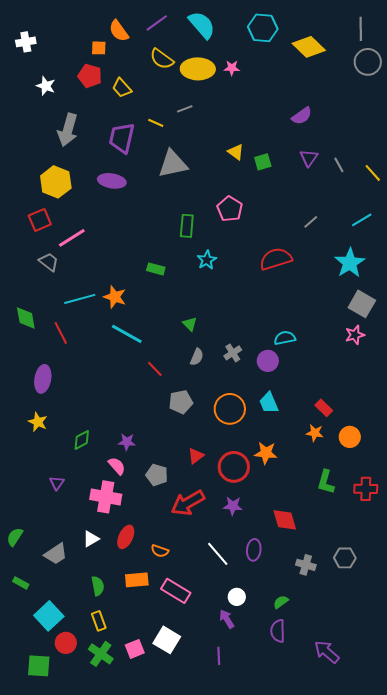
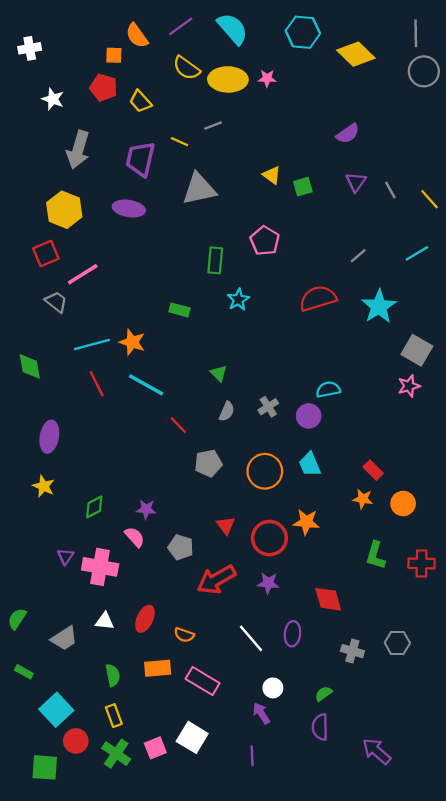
cyan star: (350, 263) -> (379, 306), moved
red line: (61, 333) -> (97, 384), moved
red triangle: (196, 456) -> (226, 525), turned -30
pink cross: (106, 497) -> (100, 567), moved
white triangle: (91, 539) -> (105, 621), turned 36

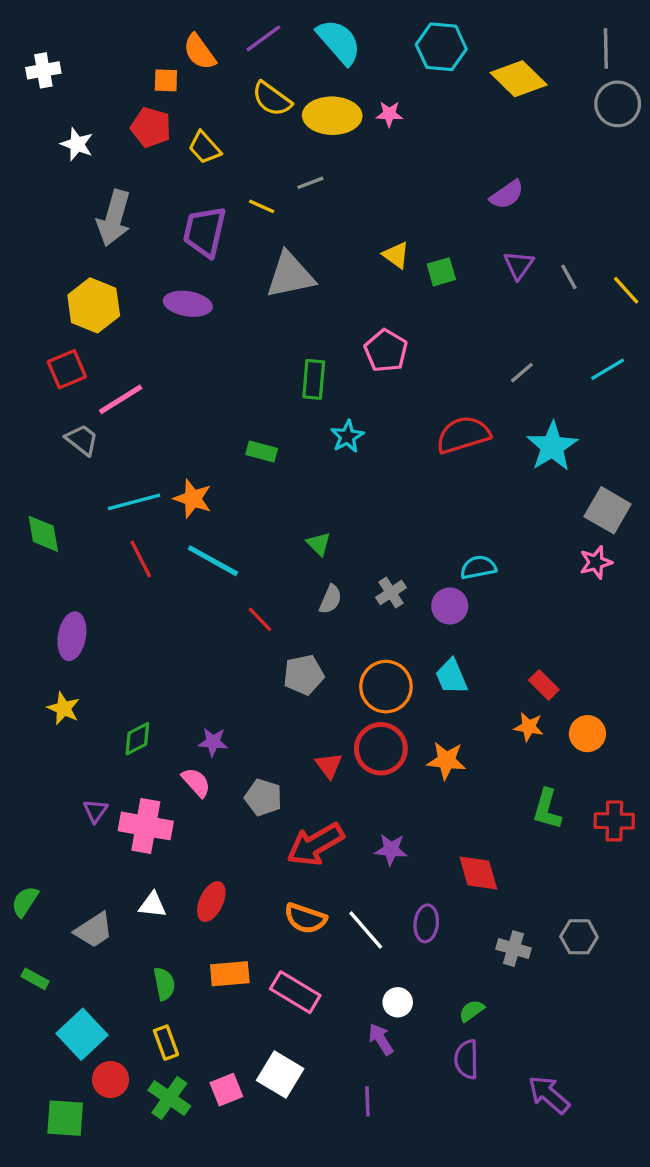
red circle: (269, 538) -> (381, 749), moved
orange semicircle: (184, 635) -> (305, 918), moved, size x1.4

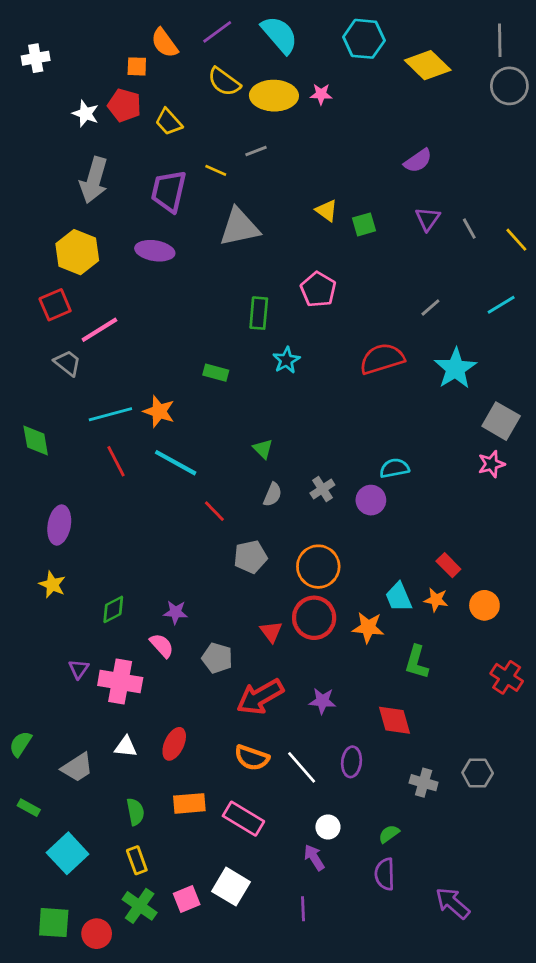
white star: (77, 144) -> (86, 114), moved
cyan trapezoid: (451, 677) -> (399, 597), moved
green L-shape: (547, 809) -> (417, 662), moved
red cross: (614, 821) -> (507, 677), turned 32
red circle: (111, 1080) -> (97, 934), moved

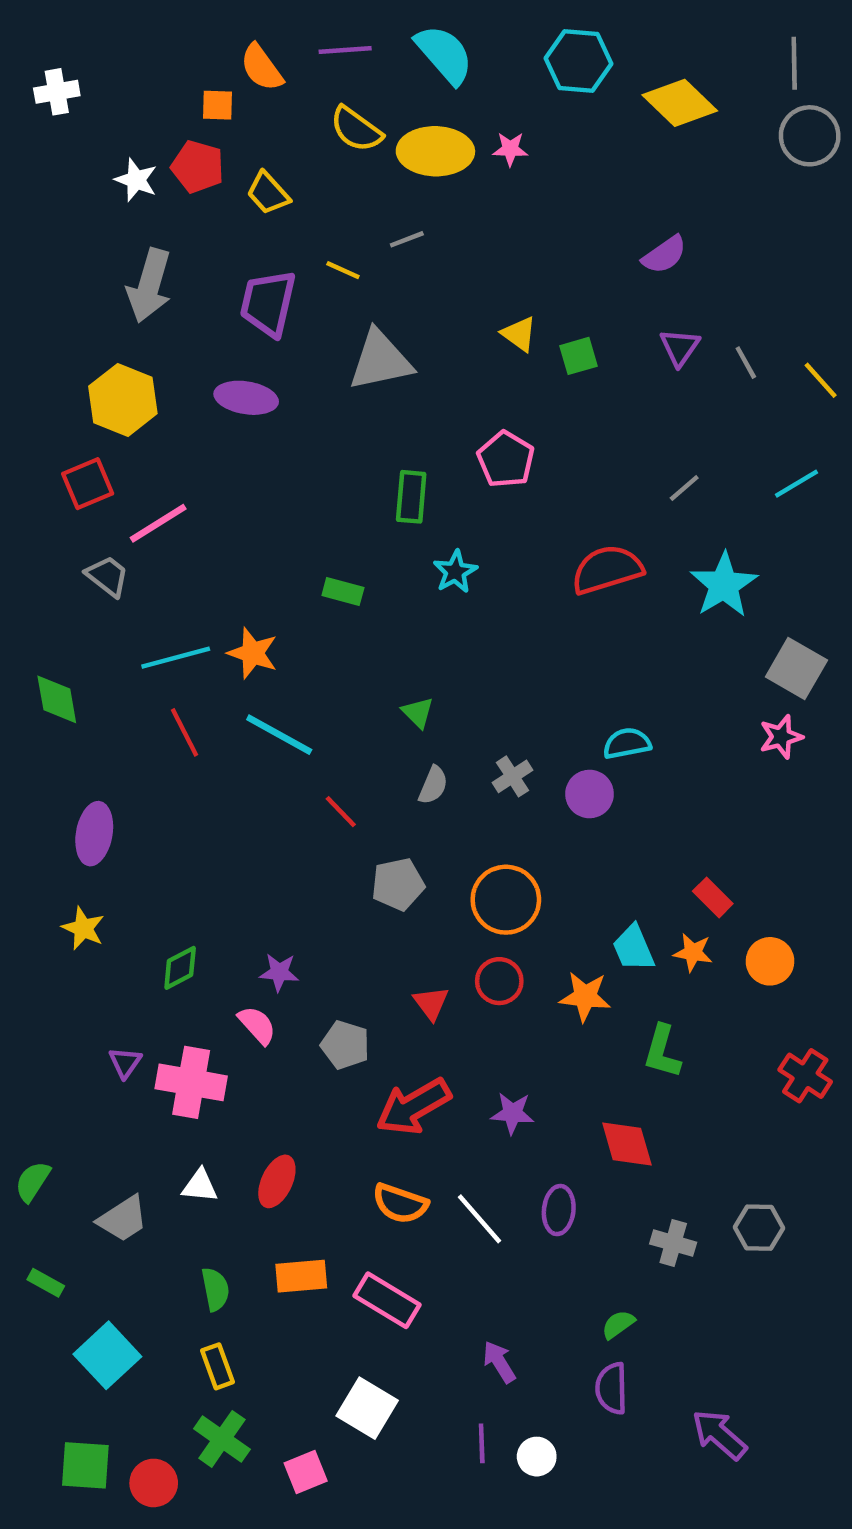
purple line: (217, 32) -> (345, 50), turned 32
red circle: (314, 618) -> (499, 981), size x0.7
white circle: (328, 827) -> (537, 1457), moved
pink square: (187, 899) -> (306, 1472), moved

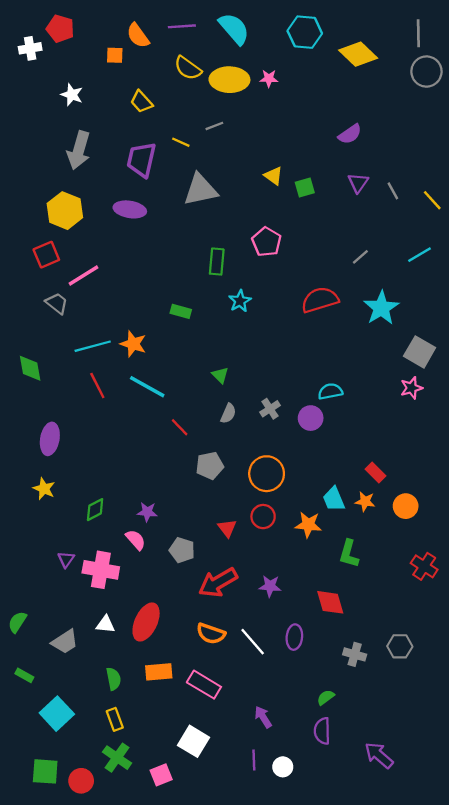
red pentagon: (198, 167) -> (60, 29), moved
red ellipse: (277, 1181) -> (146, 622), size x1.4

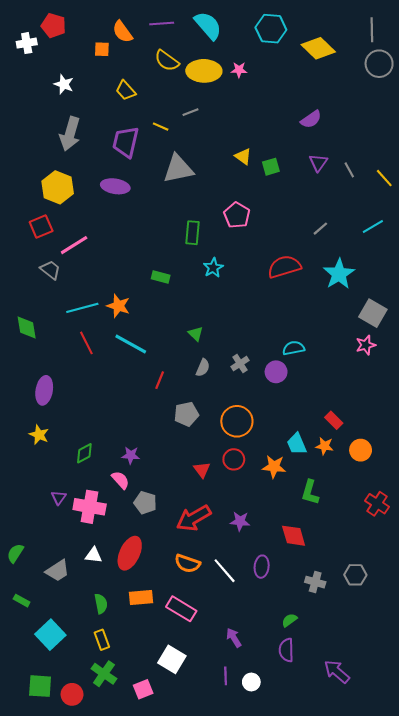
red line: (180, 427) -> (160, 380), turned 66
gray pentagon: (182, 550) -> (145, 503), moved

